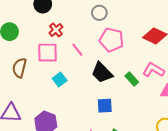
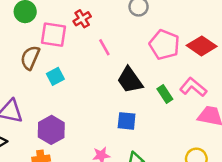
pink pentagon: (111, 40) -> (164, 45), moved
pink square: (47, 53) -> (54, 35), moved
cyan square: (60, 79) -> (55, 76), moved

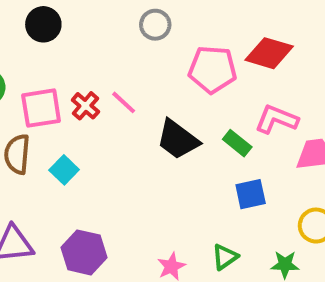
red cross: (82, 19) -> (85, 106), moved
blue square: (127, 121) -> (251, 194), moved

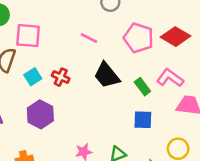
pink line: (124, 102) -> (89, 38), moved, turned -30
red cross: (85, 106) -> (61, 77), moved, turned -30
purple hexagon: (84, 252) -> (40, 114), moved

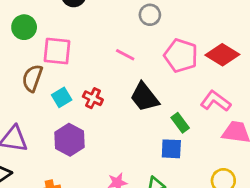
green rectangle: (142, 87) -> (180, 123), moved
blue square: (143, 120) -> (171, 149), moved

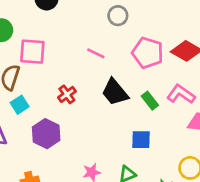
cyan square: (62, 97) -> (20, 105), moved
red cross: (93, 98) -> (67, 94), turned 30
green rectangle: (180, 123) -> (150, 101), moved

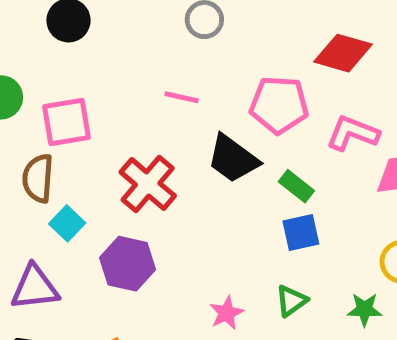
pink pentagon: (148, 53) -> (279, 105), moved
red cross: (67, 94) -> (148, 184), size x1.6
green rectangle: (150, 101) -> (296, 186), moved

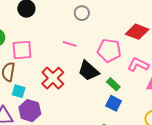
cyan square: (67, 223) -> (19, 91), turned -32
blue square: (301, 233) -> (114, 103), turned 35
purple hexagon: (128, 264) -> (30, 111), moved

